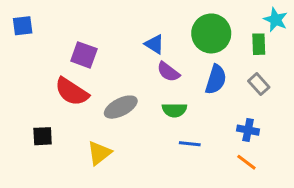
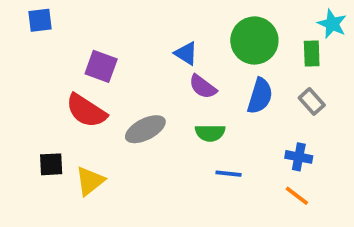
blue square: (23, 26) -> (40, 20), moved
yellow triangle: (99, 153) -> (90, 181), moved

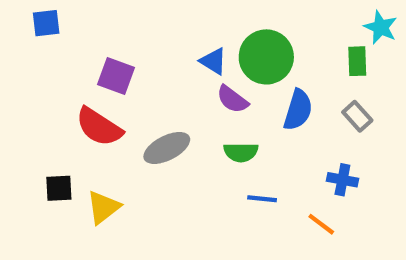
green circle: (254, 40) -> (266, 57), moved
orange line: (297, 196) -> (321, 224), moved

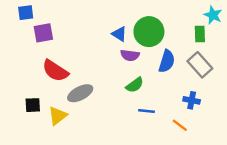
purple square: (116, 76) -> (43, 33), moved, turned -30
purple semicircle: (232, 99) -> (130, 55), turned -30
gray rectangle: (357, 116) -> (200, 65), size x1.5
gray ellipse: (167, 148) -> (80, 93), moved
green semicircle: (241, 152) -> (135, 85), turned -36

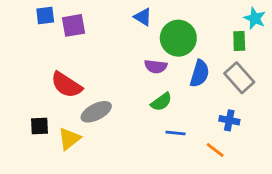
blue square: (26, 13) -> (45, 15), moved
purple square: (43, 33) -> (74, 25), moved
blue triangle: (119, 34) -> (143, 17), moved

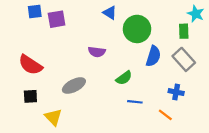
purple semicircle: (156, 66) -> (97, 52), moved
red semicircle: (66, 85) -> (30, 65), moved
yellow triangle: (69, 139) -> (53, 117), moved, turned -36

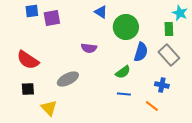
green semicircle: (124, 78) -> (123, 72), moved

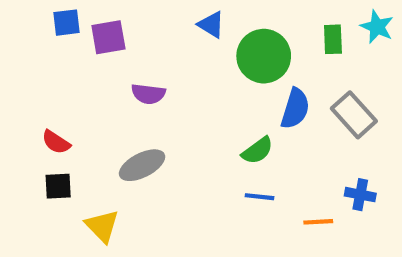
green rectangle: (169, 29) -> (333, 39), moved
purple semicircle: (89, 48) -> (148, 94), moved
red semicircle: (28, 60) -> (56, 142), moved, size x0.6
blue cross: (162, 85) -> (360, 195), moved
orange line: (152, 106) -> (318, 222), turned -40

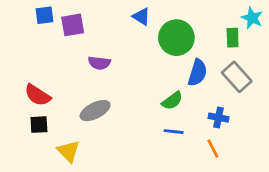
green rectangle: (333, 39) -> (233, 38), moved
red semicircle: (56, 142) -> (38, 95), size x1.4
blue cross: (360, 195) -> (219, 118), moved
orange line: (318, 222) -> (213, 148), turned 66

